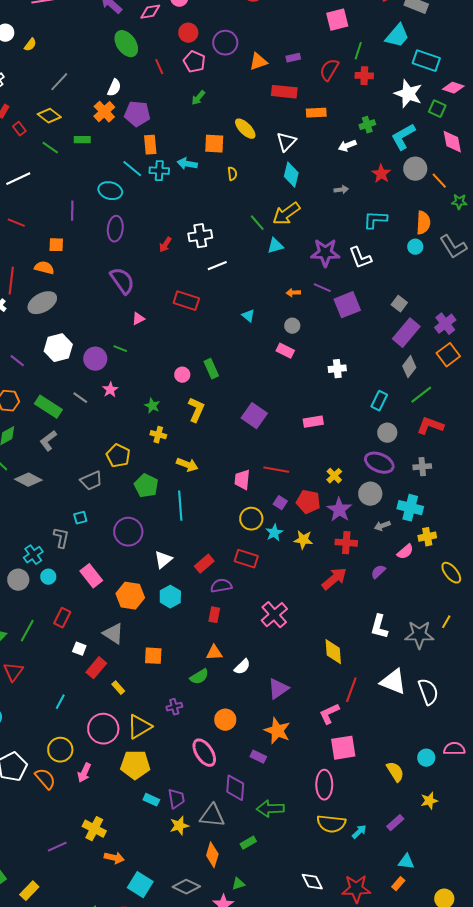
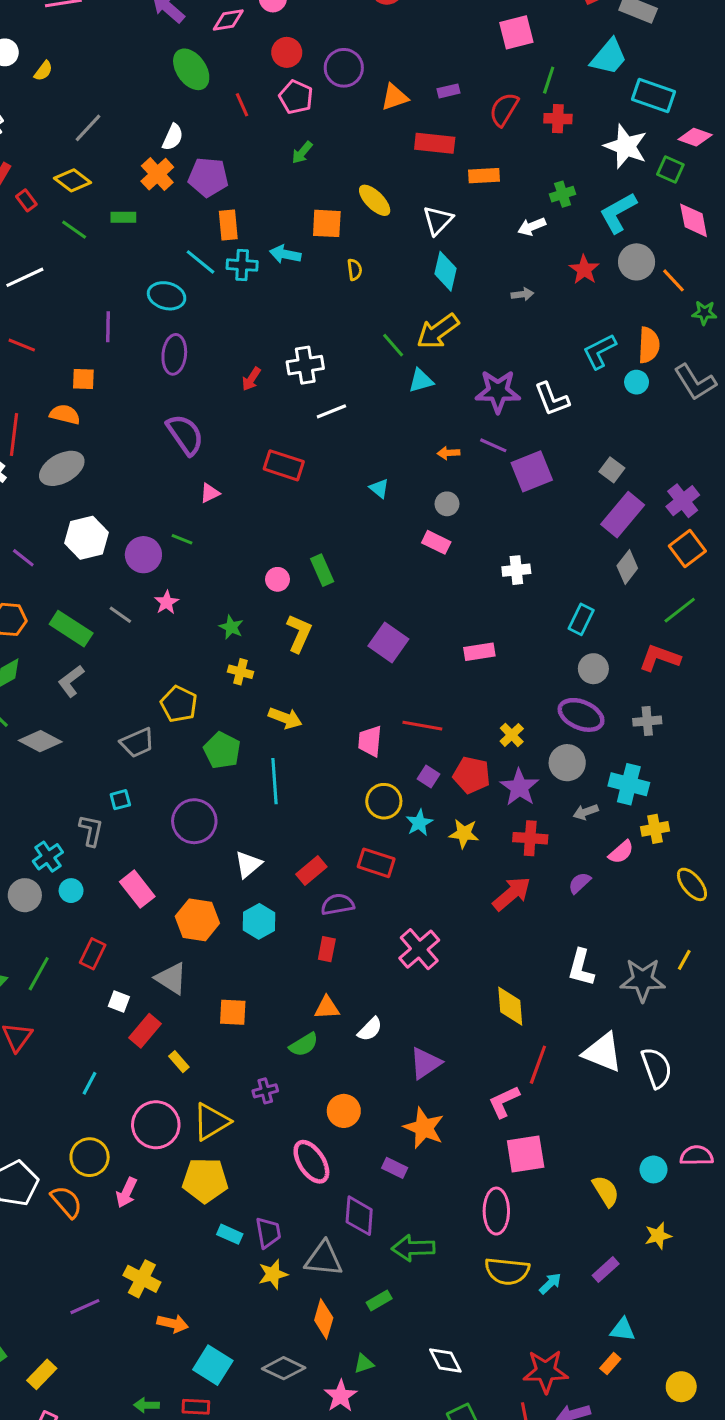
cyan L-shape: (375, 220) -> (600, 351), moved, turned -30
green line: (421, 395) -> (680, 610), moved
white diamond: (312, 882) -> (445, 1361), moved

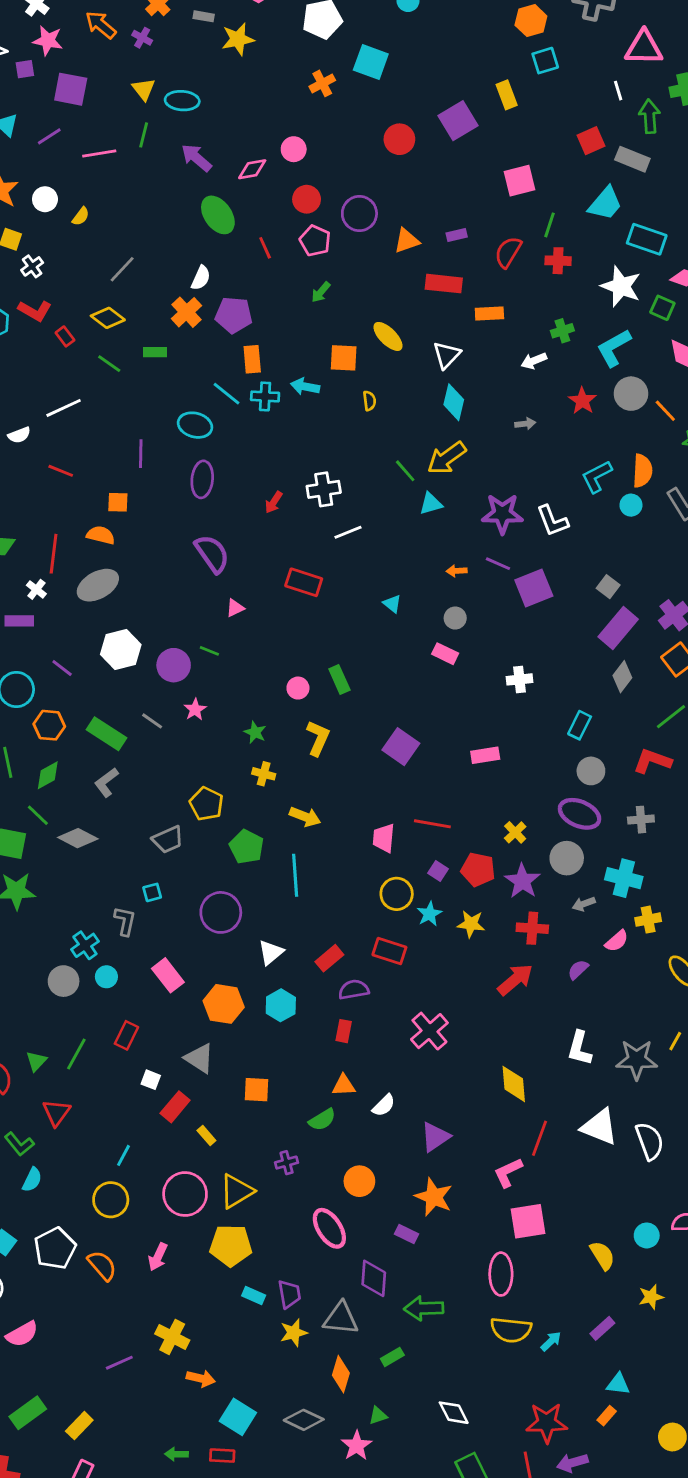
yellow circle: (90, 1157) -> (111, 1200), moved

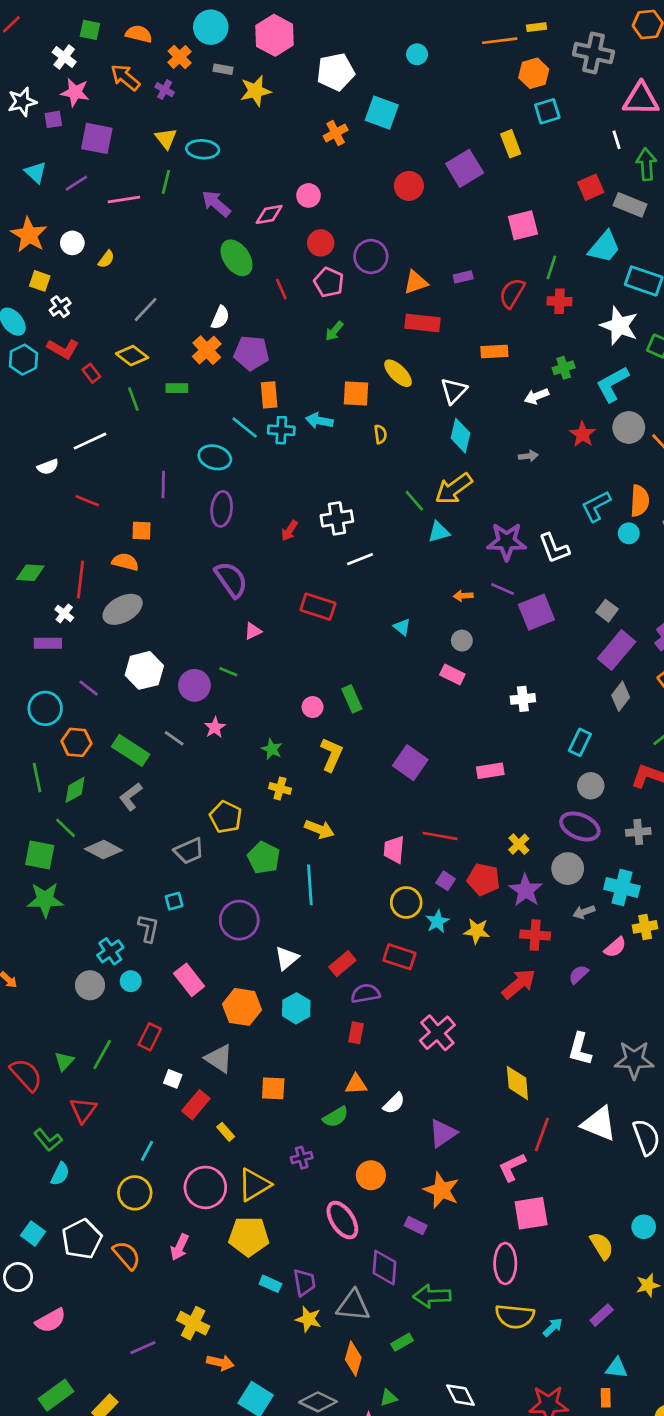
red rectangle: (444, 284) -> (422, 323), moved
green line: (109, 364) -> (133, 399), turned 35
yellow star: (294, 1333) -> (308, 1319), turned 30
orange rectangle: (607, 1416) -> (606, 1398), turned -42

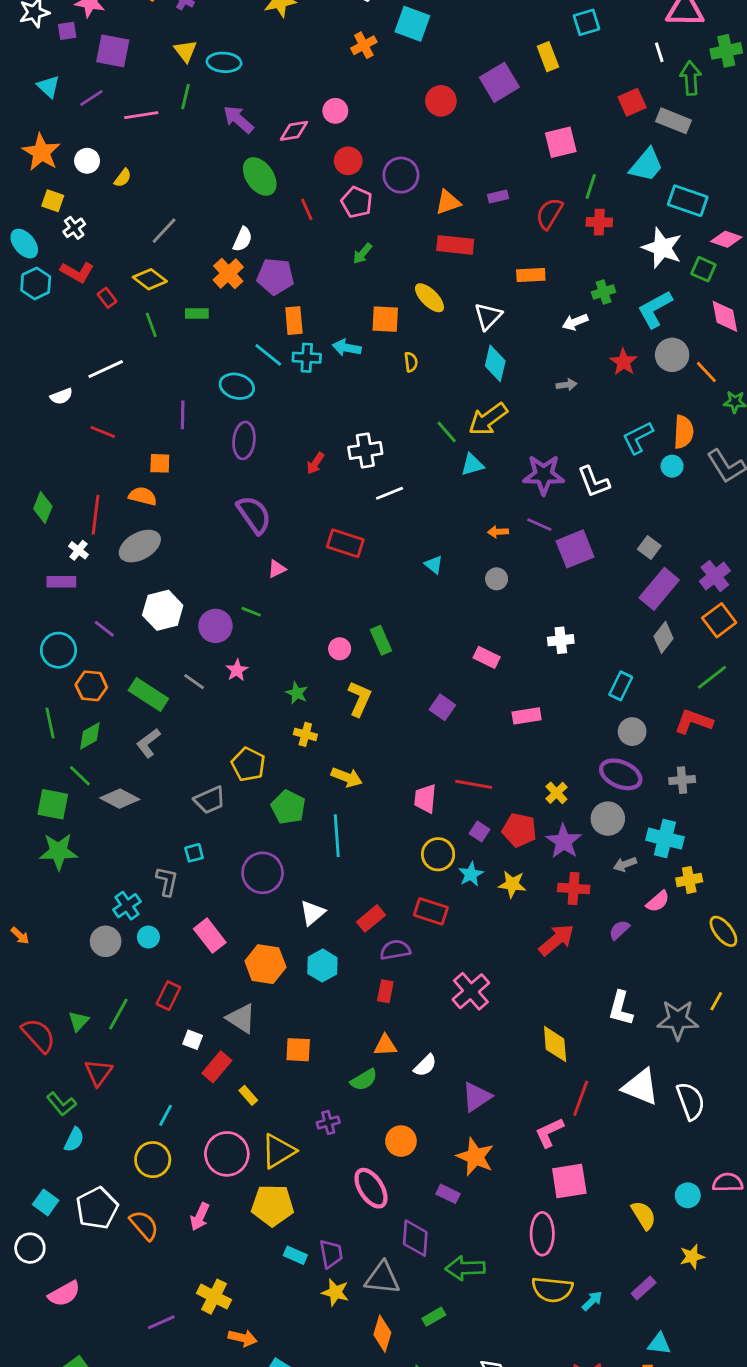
green diamond: (30, 573) -> (43, 508), turned -72
pink rectangle: (452, 674) -> (487, 657), moved
purple square: (410, 763) -> (442, 707), size x0.7

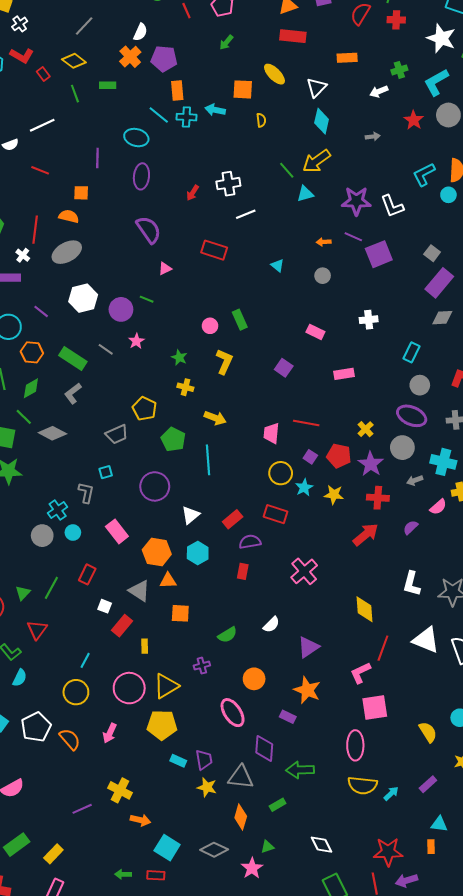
gray diamond: (664, 637) -> (442, 318), turned 50
orange triangle: (385, 1045) -> (168, 581), moved
yellow rectangle: (248, 1095) -> (145, 646), turned 40

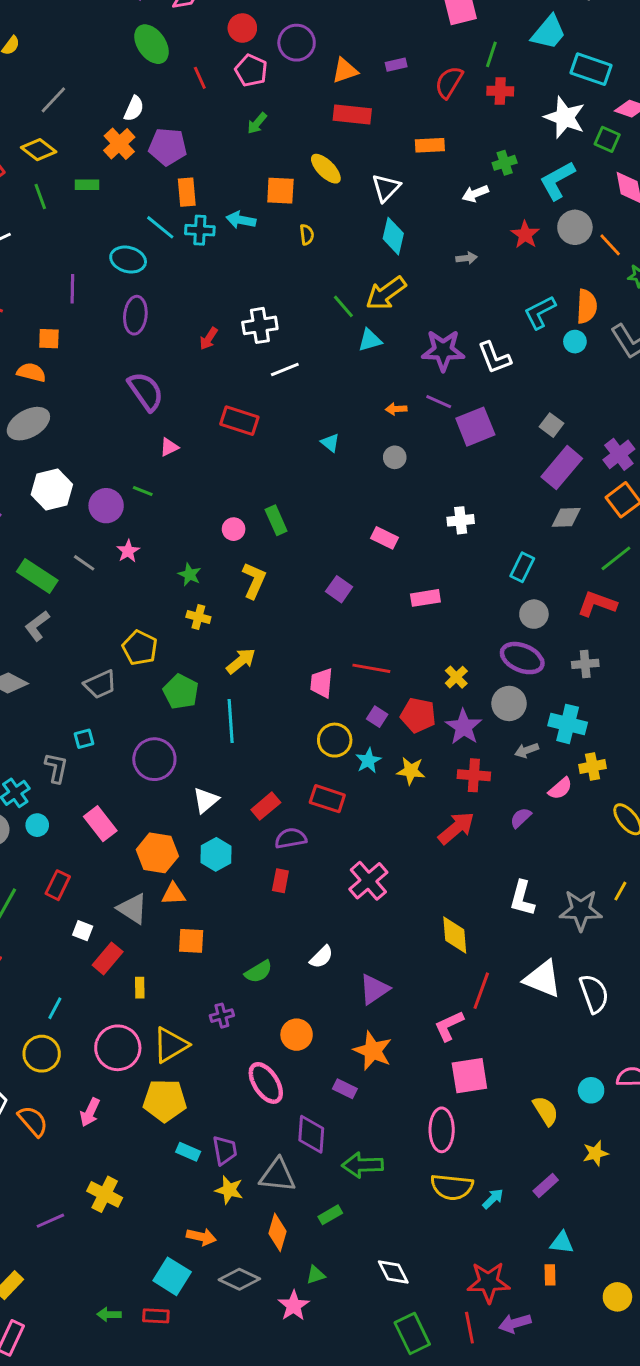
yellow arrow: (215, 418) -> (241, 661), turned -60
orange arrow: (140, 820) -> (201, 1237), moved

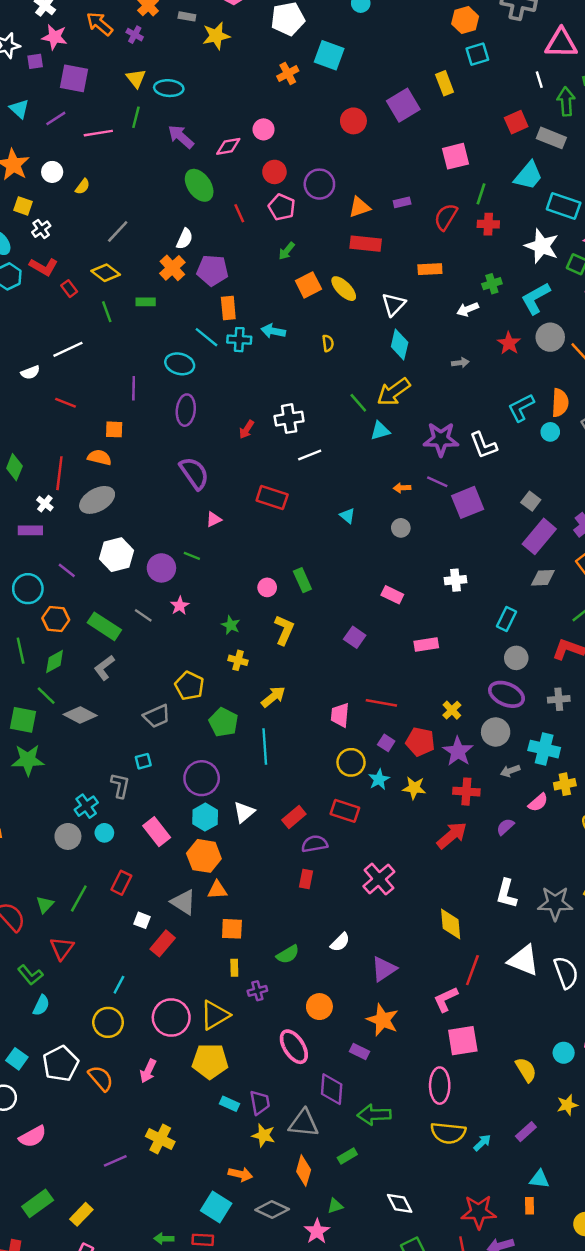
orange square: (280, 191) -> (308, 285), moved, turned -30
cyan hexagon: (216, 854) -> (205, 817), moved
yellow rectangle: (140, 988) -> (234, 968), moved

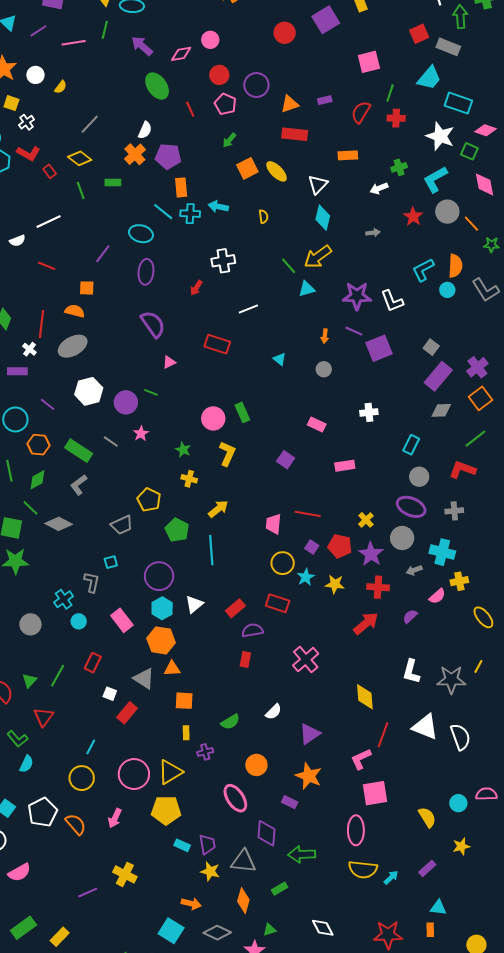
purple line: (134, 388) -> (103, 254), turned 36
white cross: (289, 419) -> (223, 261), moved
orange arrow: (402, 488) -> (325, 336), turned -80
pink circle: (267, 587) -> (213, 418), size x1.5
gray circle: (68, 836) -> (30, 624), moved

